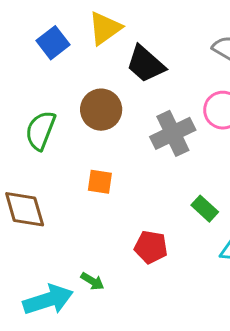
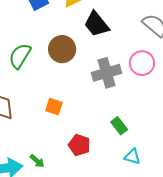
orange square: (100, 182) -> (54, 107), moved

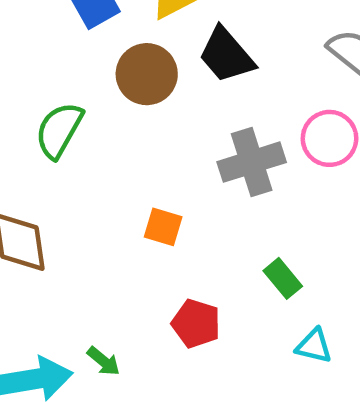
brown circle: (62, 49) -> (147, 74), moved
orange square: (54, 107) -> (163, 227), moved

